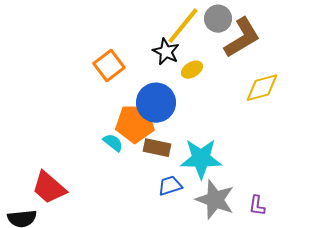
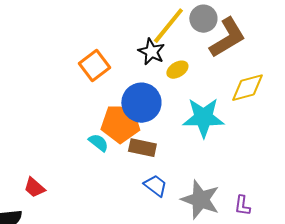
cyan star: (201, 159) -> (203, 118), moved
blue trapezoid: (170, 186) -> (155, 186), turned 55
red trapezoid: (49, 188) -> (34, 188), size x0.6

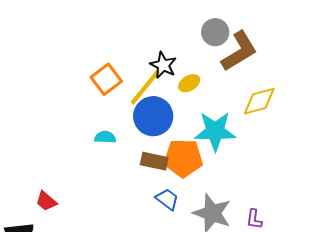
yellow line: (168, 26) -> (145, 87), moved
orange pentagon: (120, 124) -> (183, 158), moved
cyan semicircle: (98, 143) -> (105, 137), moved, turned -35

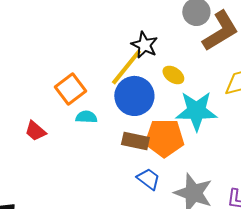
orange square: (106, 79) -> (70, 89), moved
yellow ellipse: (189, 83) -> (173, 75), moved, turned 65
red trapezoid: (46, 201) -> (35, 131), moved

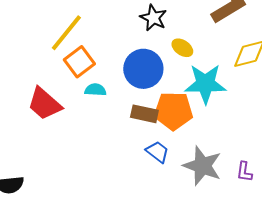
yellow line: (126, 67) -> (66, 33), moved
red trapezoid: (35, 131) -> (44, 104), size x1.6

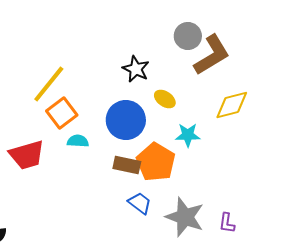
cyan star: (205, 84) -> (188, 135), size x0.6
red trapezoid: (44, 104) -> (27, 155), turned -57
orange pentagon: (173, 111) -> (156, 162), turned 30

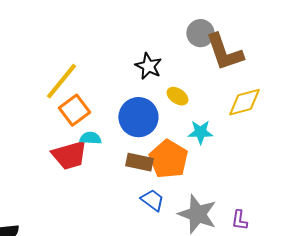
brown L-shape: (212, 55) -> (224, 52), turned 102
red trapezoid: (27, 155) -> (69, 155), moved

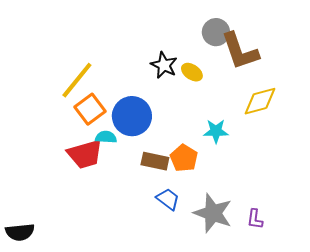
yellow ellipse: (177, 96) -> (192, 72), moved
blue circle: (138, 117) -> (132, 116), moved
orange pentagon: (168, 159) -> (184, 158), size x0.7

